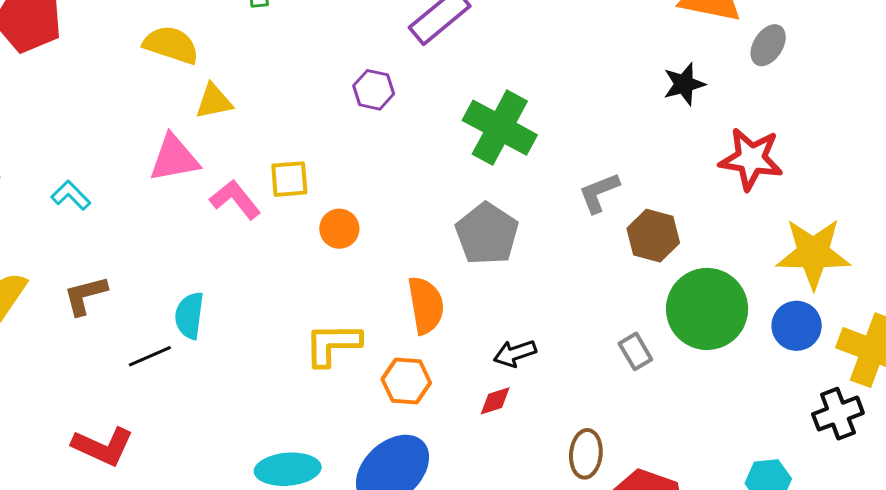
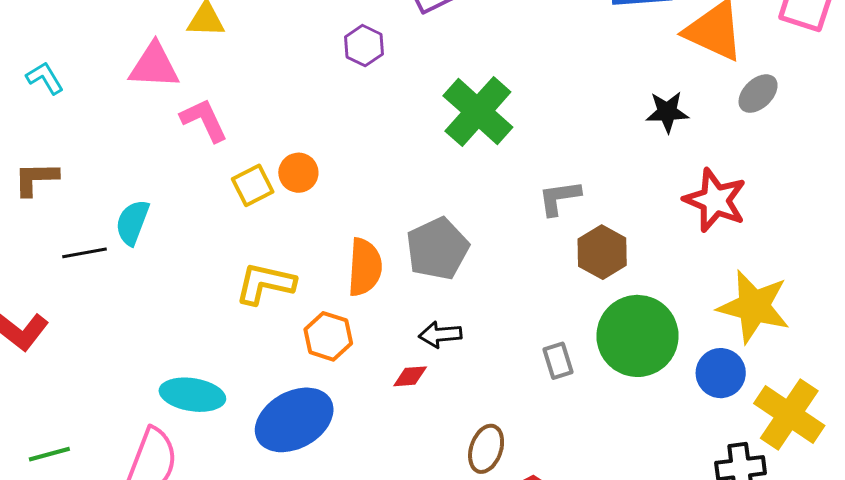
yellow square: (289, 179) -> (253, 185), moved, turned -36
gray pentagon: (487, 234) -> (437, 249), moved

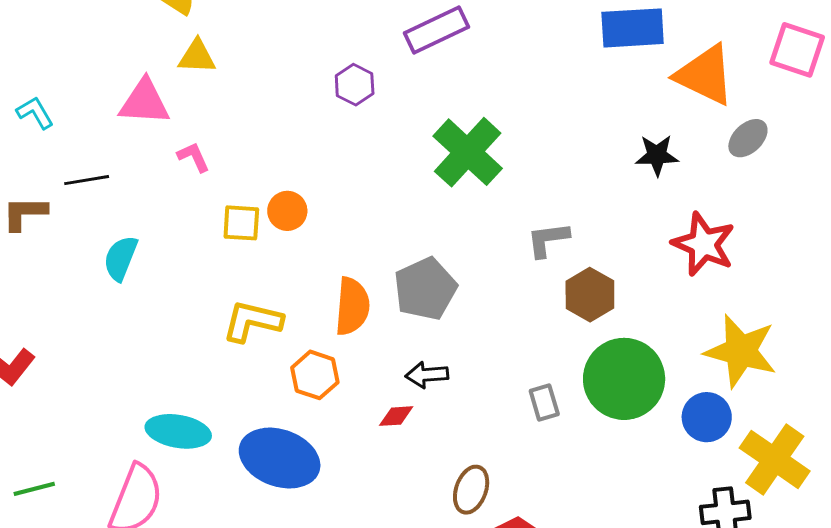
pink L-shape: (204, 120) -> (194, 157), size x0.7
yellow square: (253, 185) -> (241, 223), turned 30
black line: (84, 253) -> (87, 180), moved
blue ellipse: (294, 420) -> (280, 458), turned 48

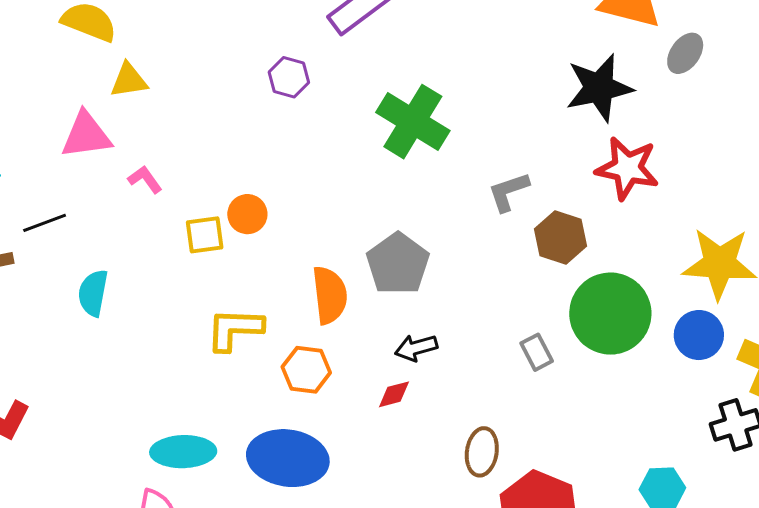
black star: (657, 155) -> (599, 88), size x1.6
red star: (704, 244) -> (627, 168), moved

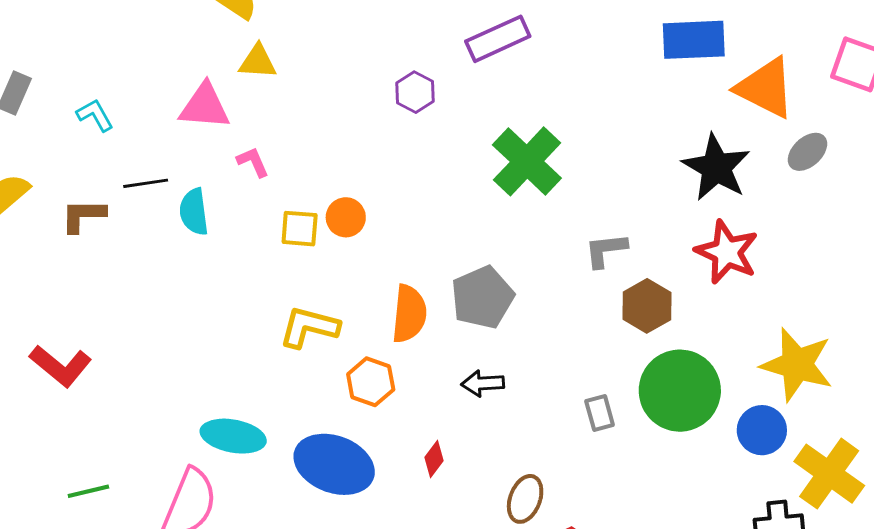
black star: (599, 88) -> (716, 168), turned 30
cyan semicircle: (93, 293) -> (194, 212), moved, turned -30
red diamond: (394, 394) -> (434, 459), moved, turned -51

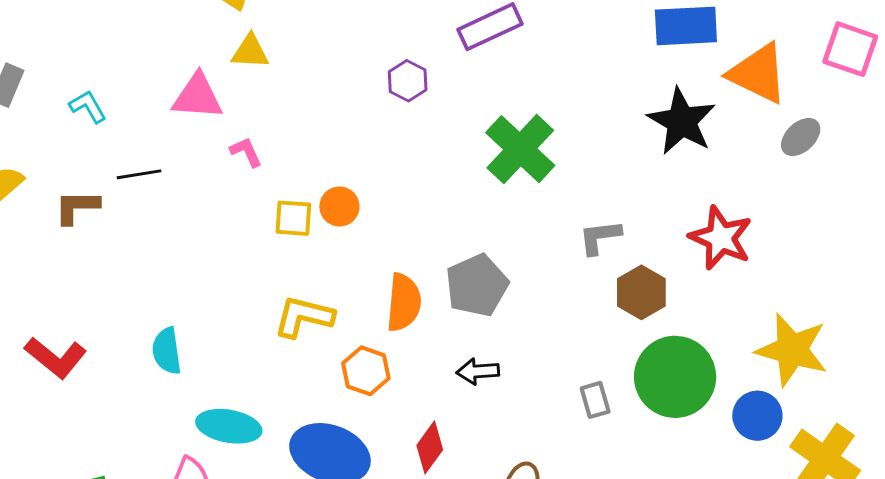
black star: (716, 168) -> (682, 121), moved
cyan semicircle: (194, 212) -> (167, 351), moved
red diamond: (434, 459) -> (430, 447), size x1.4

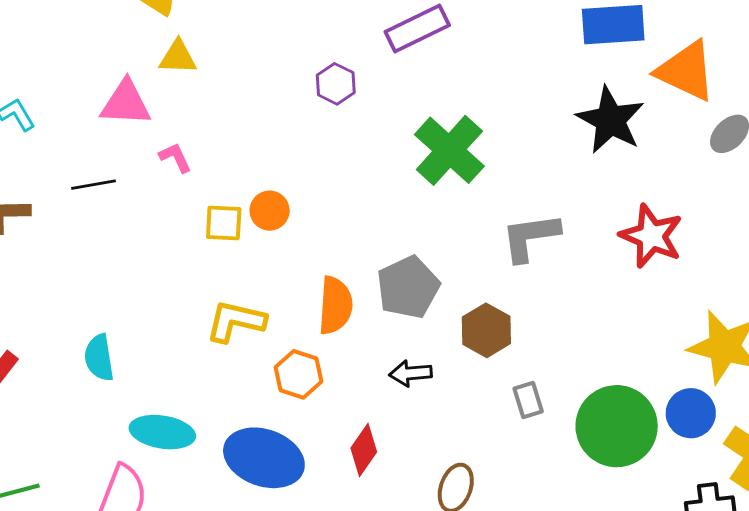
black line: (139, 174) -> (93, 185), moved
gray L-shape: (600, 237) -> (530, 237), size x1.4
brown hexagon: (641, 292) -> (486, 330), moved
green circle: (675, 377) -> (617, 426), moved

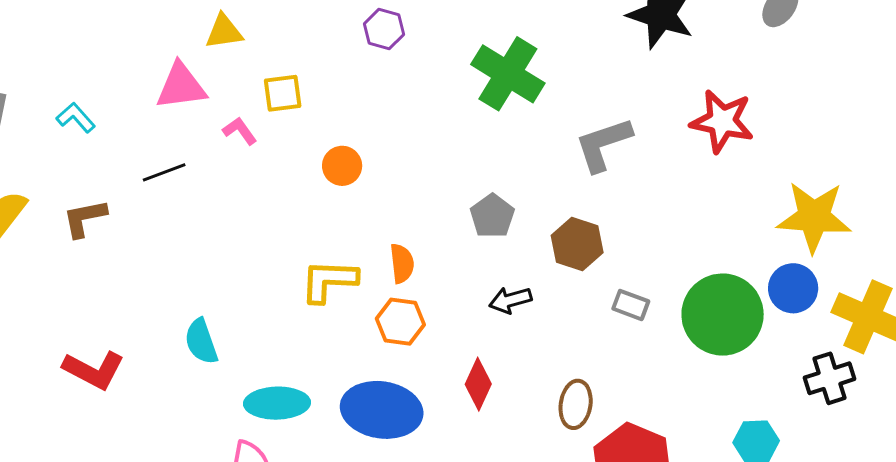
yellow square: (224, 223) -> (283, 93), moved
gray pentagon: (408, 287) -> (492, 216), size x0.7
orange semicircle: (335, 305) -> (402, 263), moved, size x0.7
gray rectangle: (528, 400) -> (631, 305), turned -42

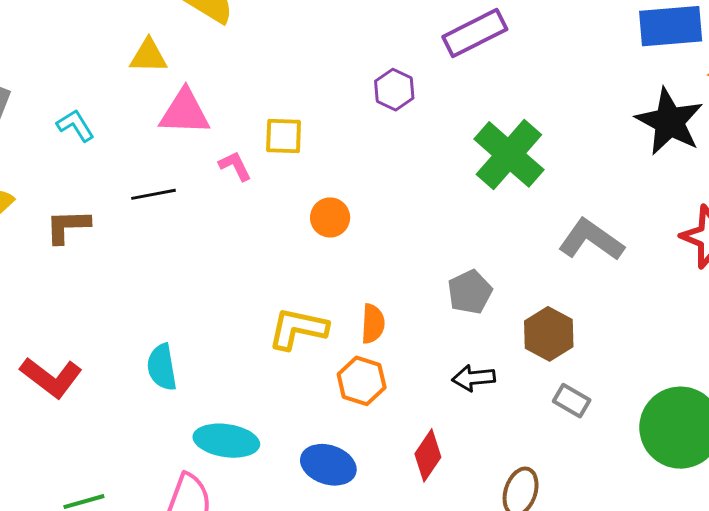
yellow triangle: (224, 32) -> (148, 56), moved
gray L-shape: (603, 144) -> (591, 240), turned 44
gray rectangle: (631, 305) -> (572, 401), moved
blue ellipse: (382, 410) -> (328, 465), size x0.7

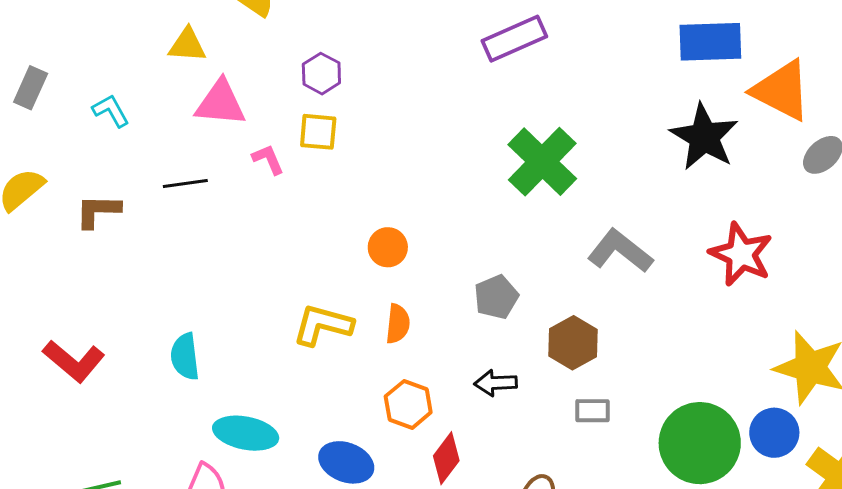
purple hexagon: (394, 90) -> (321, 74), moved
orange circle: (330, 217) -> (388, 247), moved
orange hexagon: (362, 381) -> (408, 404), moved
gray rectangle: (572, 401) -> (593, 411), turned -33

